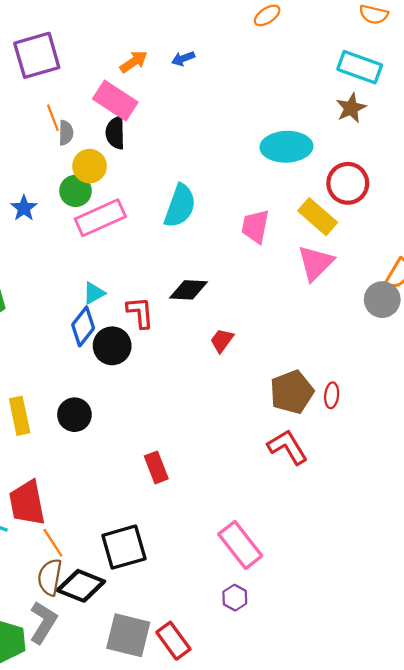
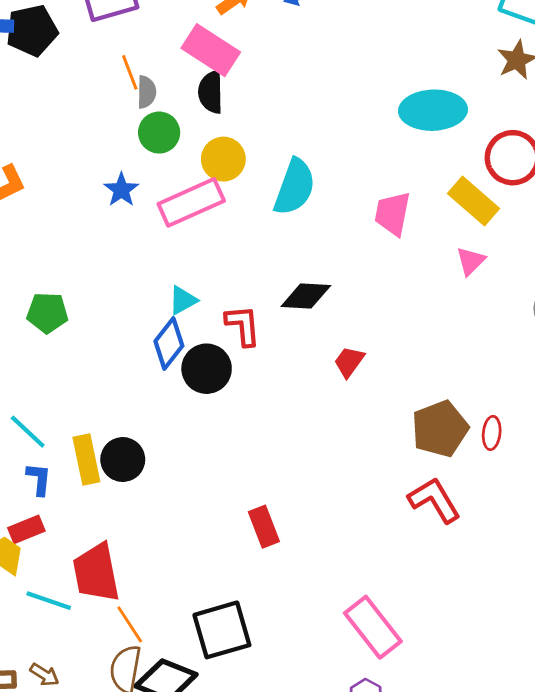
yellow circle: (90, 166) -> (223, 159), moved
green circle: (76, 191) -> (159, 133), moved
blue star: (24, 208) -> (121, 190), moved
pink triangle: (316, 263) -> (471, 261), size x0.6
black circle: (74, 415) -> (123, 460), moved

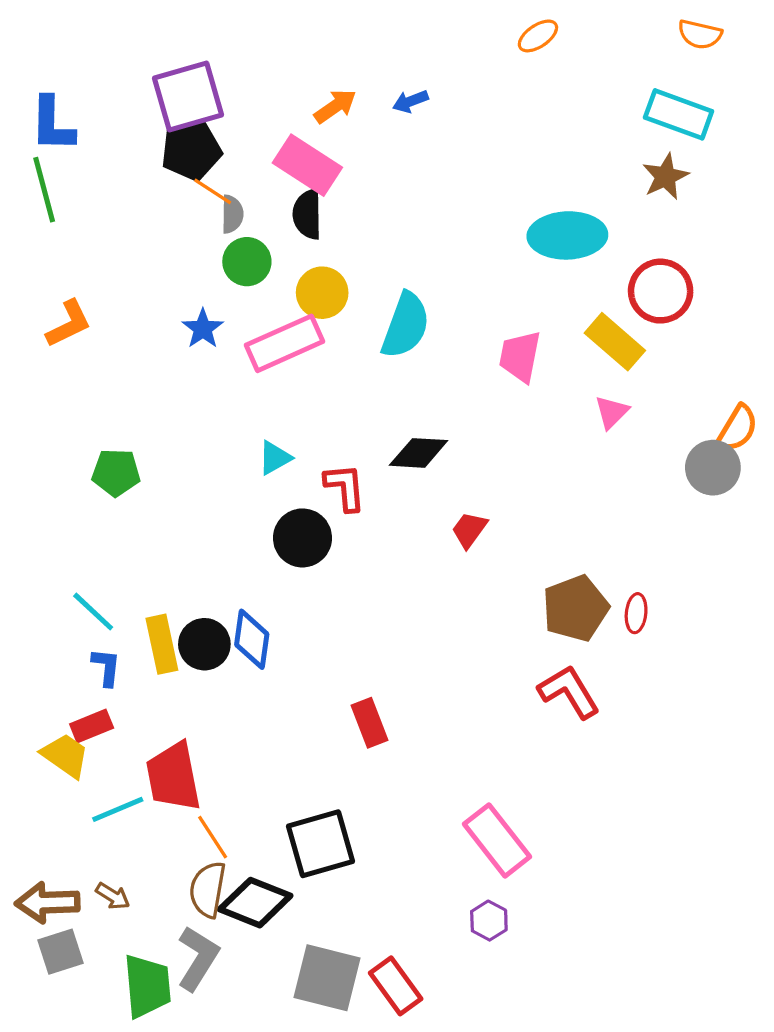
black pentagon: (32, 31) -> (191, 150), moved
orange line: (130, 72) -> (213, 191), turned -36
blue diamond: (169, 344) -> (252, 639), moved, turned -30
cyan line: (49, 601) -> (118, 809), turned -42

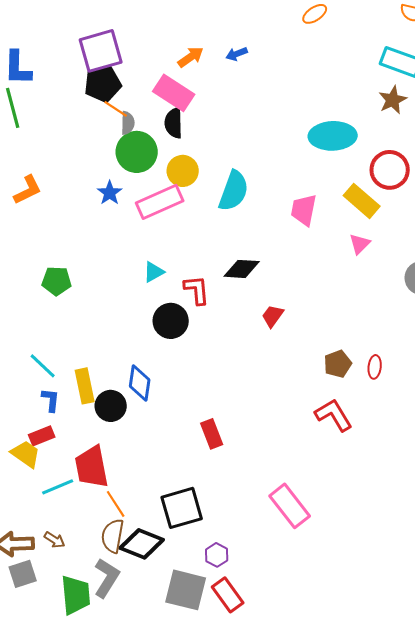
green circle: (247, 262) -> (137, 152), size x1.4
brown pentagon: (576, 608) -> (338, 364), size x0.7
black circle: (204, 644) -> (111, 406), moved
purple hexagon: (489, 921) -> (217, 555), moved

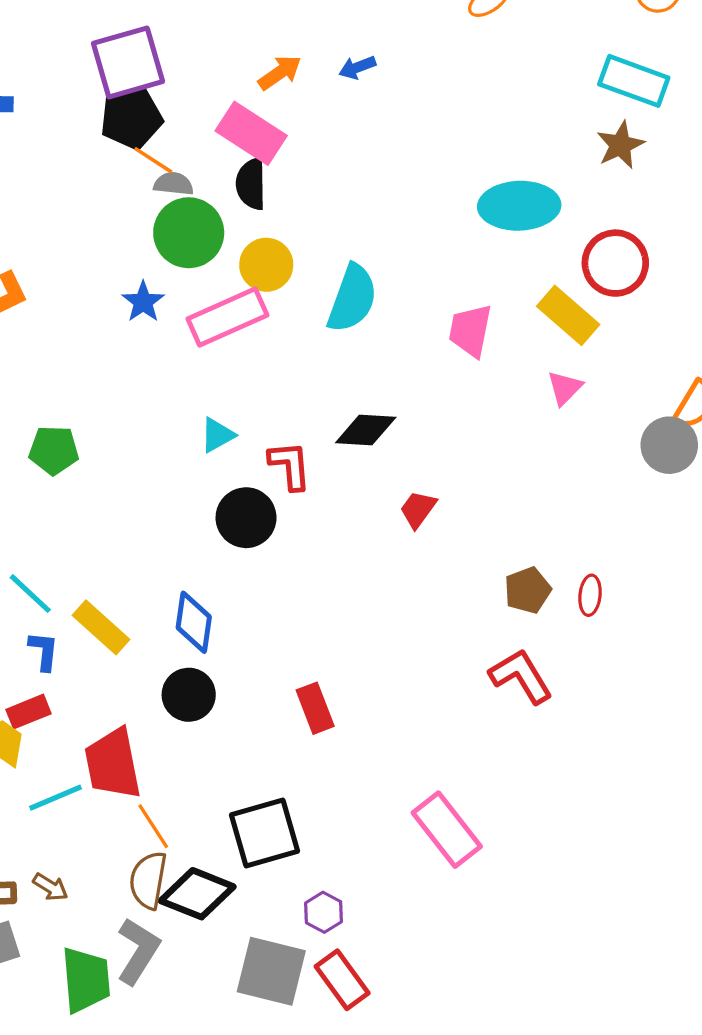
gray semicircle: (128, 123) -> (174, 184), turned -85
yellow rectangle: (85, 386) -> (101, 627), turned -36
black circle: (111, 406) -> (189, 695), moved

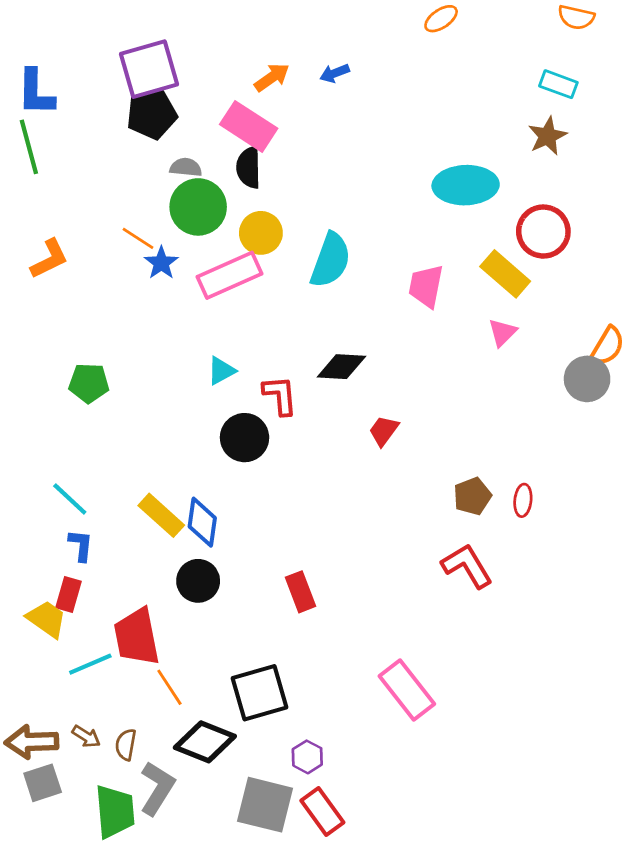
cyan rectangle: (634, 81) -> (558, 84), size x0.7
orange line: (153, 160) -> (138, 238), moved
yellow rectangle: (101, 627) -> (161, 515), moved
red rectangle: (28, 712) -> (68, 595), turned -52
brown semicircle: (148, 880) -> (126, 745), moved, size x0.7

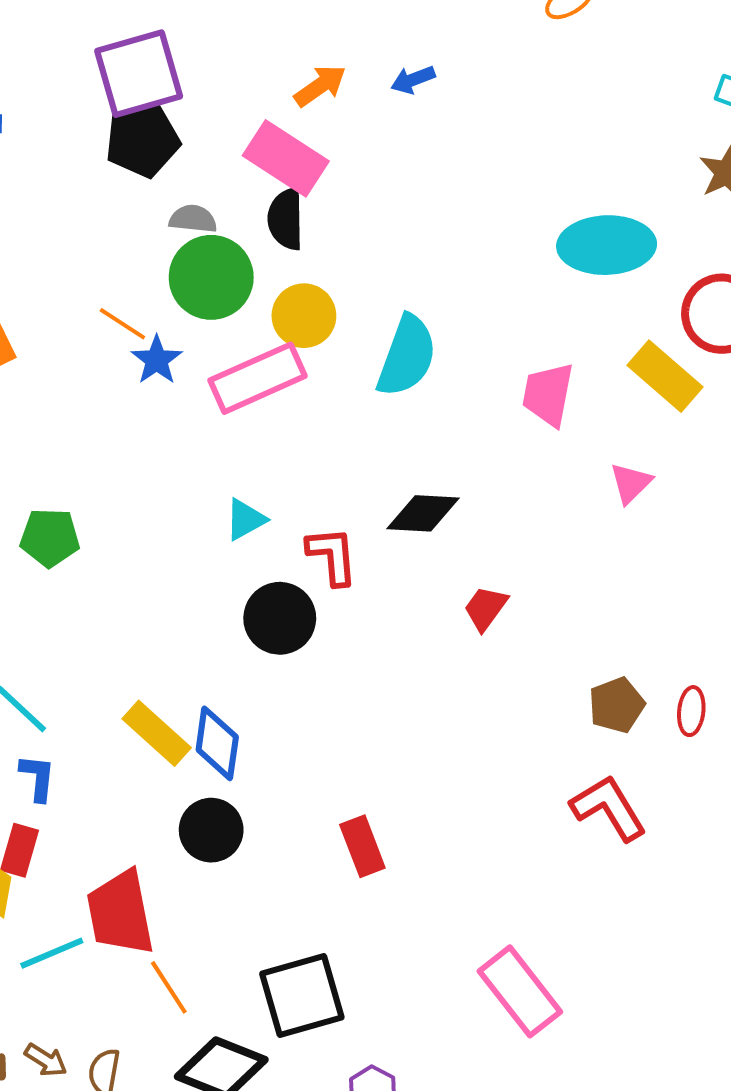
pink triangle: (502, 333) -> (631, 483), moved

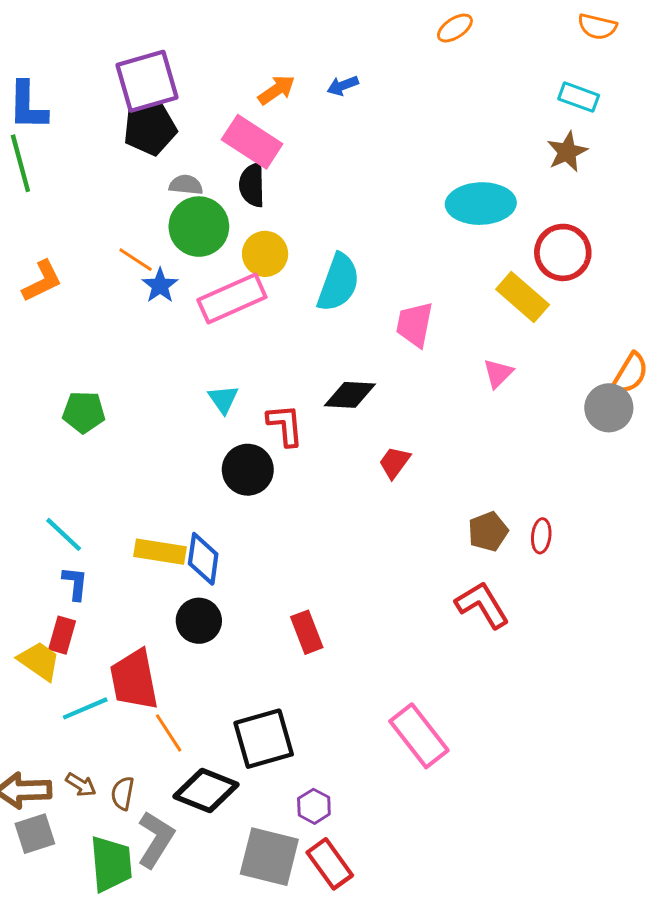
pink trapezoid: (548, 394) -> (415, 324), moved
cyan triangle: (245, 519) -> (223, 399), turned -36
yellow rectangle: (157, 733) -> (160, 552), turned -33

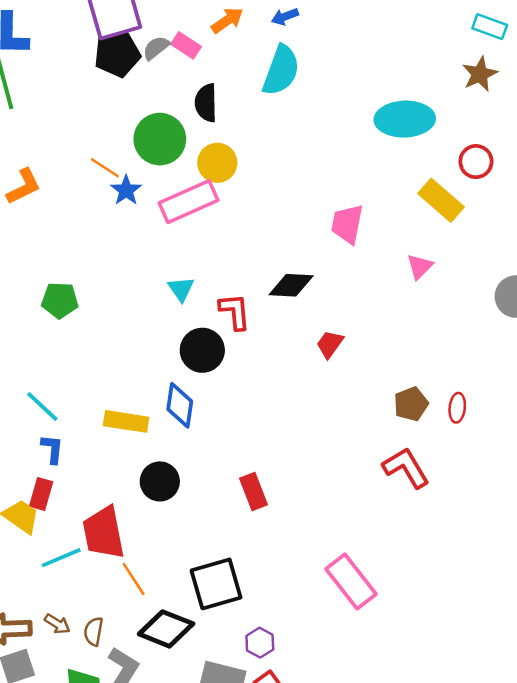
pink rectangle: (252, 142) -> (186, 45), moved, size x0.6
gray semicircle: (186, 185) -> (156, 48), moved, turned -44
red circle: (563, 252) -> (476, 162), size x0.7
cyan semicircle: (338, 283) -> (281, 70), moved
blue diamond: (203, 559) -> (180, 405), moved

